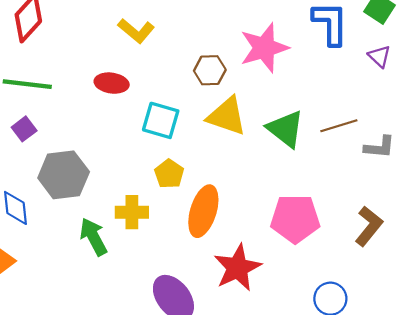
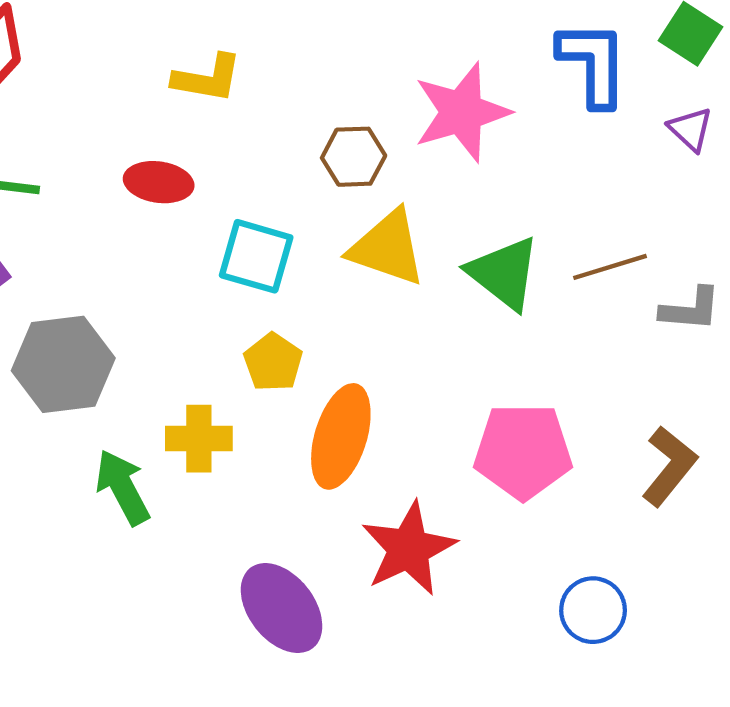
yellow L-shape: (136, 31) -> (207, 78), turned -30

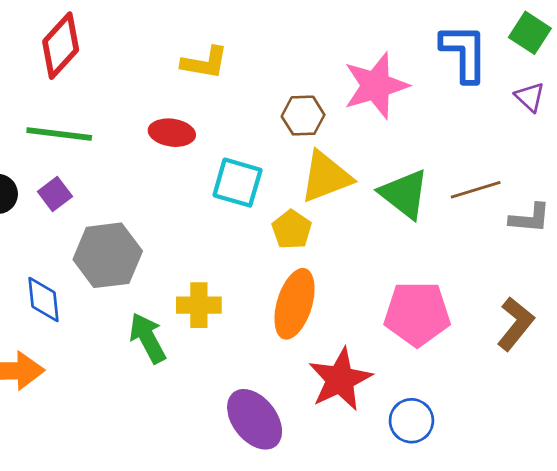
yellow triangle: (387, 248) -> (326, 177), turned -40
yellow pentagon: (273, 362) -> (292, 230), moved
blue circle: (593, 610) -> (411, 421), moved

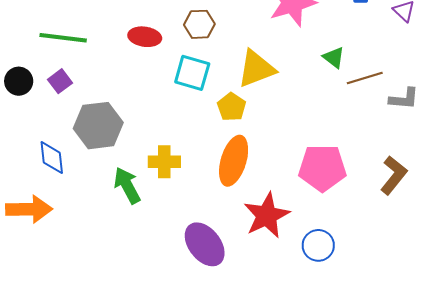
brown hexagon: (303, 116) -> (199, 24), moved
green triangle: (404, 194) -> (334, 57), moved, size x0.6

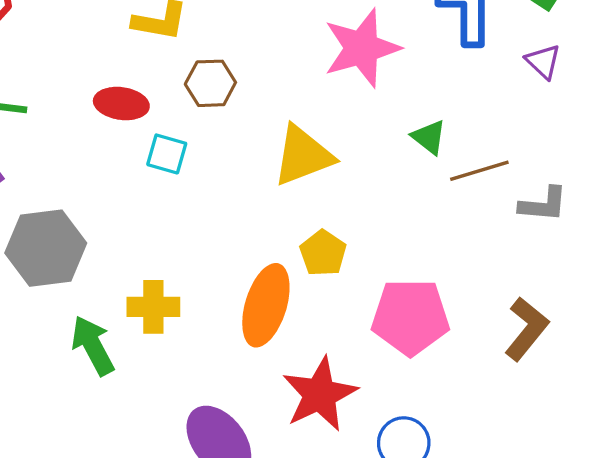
cyan square: (192, 73) -> (167, 154), moved, size x0.7
yellow pentagon: (231, 107) -> (323, 253), moved

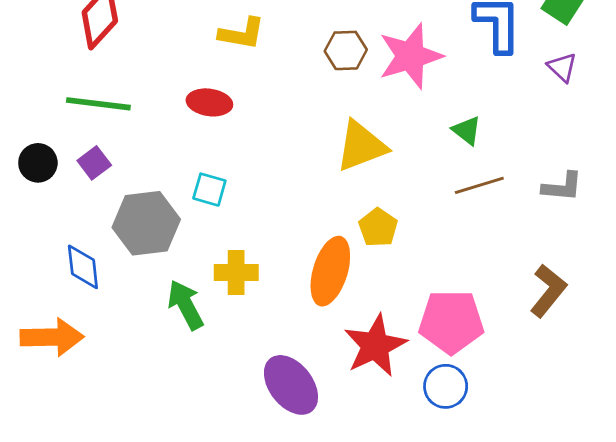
brown hexagon: (210, 83) -> (346, 50), moved
cyan square: (167, 154) -> (209, 190), moved
brown line: (479, 171) -> (479, 185), moved
pink pentagon: (410, 317) -> (451, 322), moved

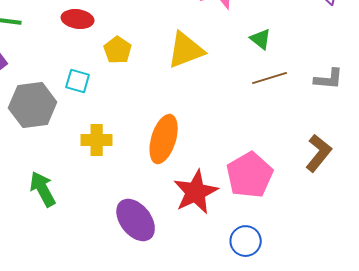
yellow pentagon: (378, 228) -> (118, 50), moved
green arrow: (186, 305) -> (43, 189), moved
pink pentagon: (451, 322) -> (250, 175), turned -30
blue circle: (446, 386) -> (246, 241), moved

